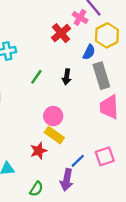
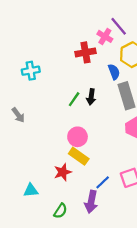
red cross: (61, 33) -> (85, 52), turned 30
blue semicircle: (89, 52) -> (114, 72), turned -48
green line: (36, 77) -> (74, 99), moved

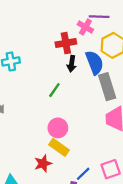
purple line: (119, 26) -> (99, 17), turned -48
blue semicircle: (114, 72) -> (95, 63), size x1.5
black arrow: (91, 97) -> (72, 64), moved

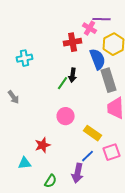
black arrow: (72, 64) -> (73, 75), moved
yellow rectangle: (59, 147) -> (93, 133), moved
red star: (43, 163) -> (43, 145), moved

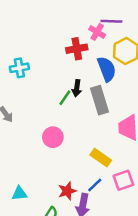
gray rectangle: (109, 80) -> (100, 100), moved
pink circle: (66, 116) -> (53, 137), moved
red star: (43, 145) -> (67, 191), moved

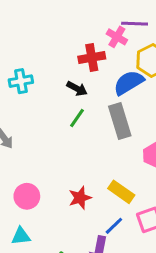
blue semicircle: (107, 69) -> (129, 83), turned -100
black arrow: (77, 88) -> (77, 89), moved, turned -70
pink circle: (53, 137) -> (27, 196), moved
red star: (67, 191) -> (80, 198), moved

